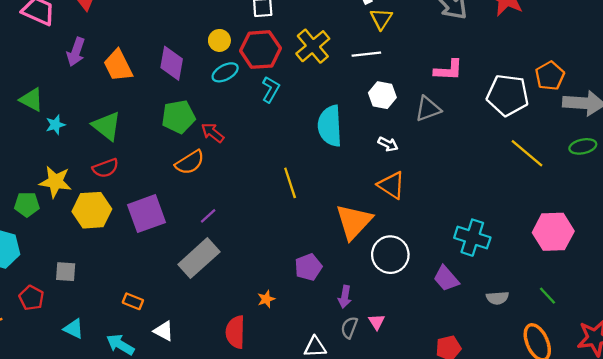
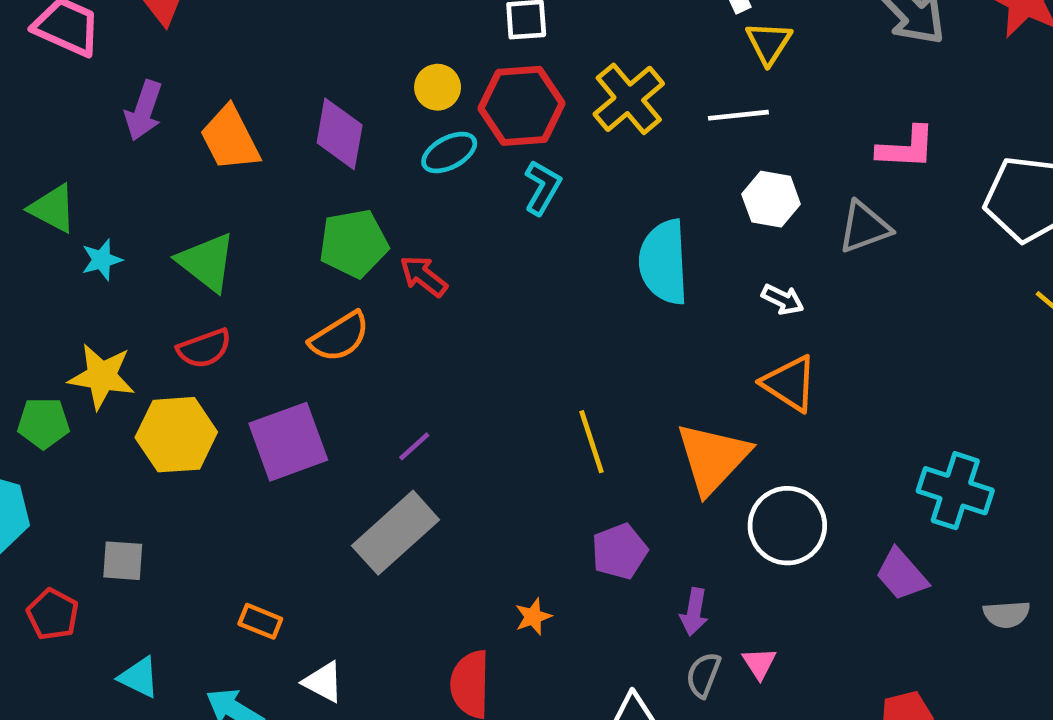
orange semicircle: (190, 162) -> (340, 337), moved
yellow line: (290, 183) -> (591, 442), moved

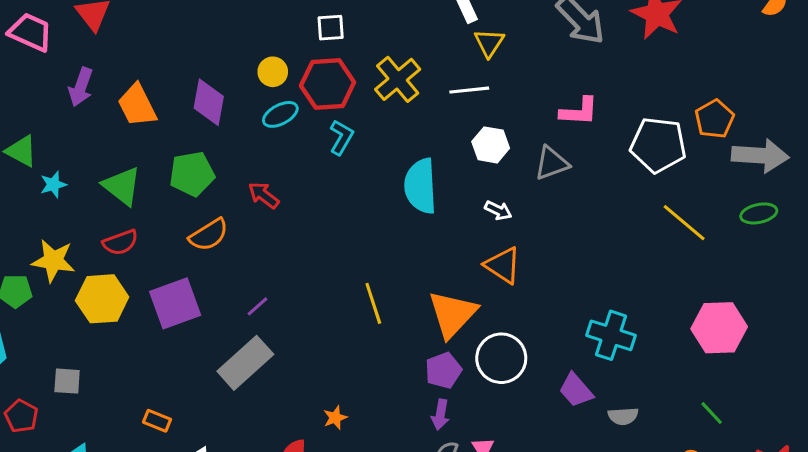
green pentagon: (354, 243) -> (192, 174), moved
purple pentagon: (619, 551) -> (443, 370), moved
gray semicircle: (1007, 614) -> (623, 416), moved

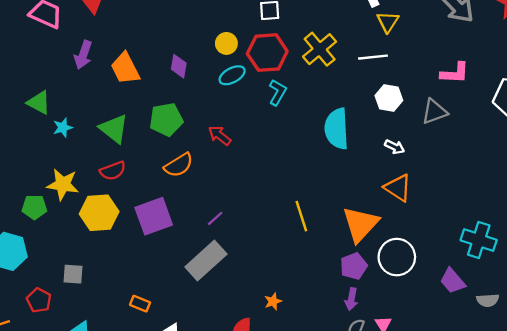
purple diamond: (209, 102) -> (179, 66), size x0.7

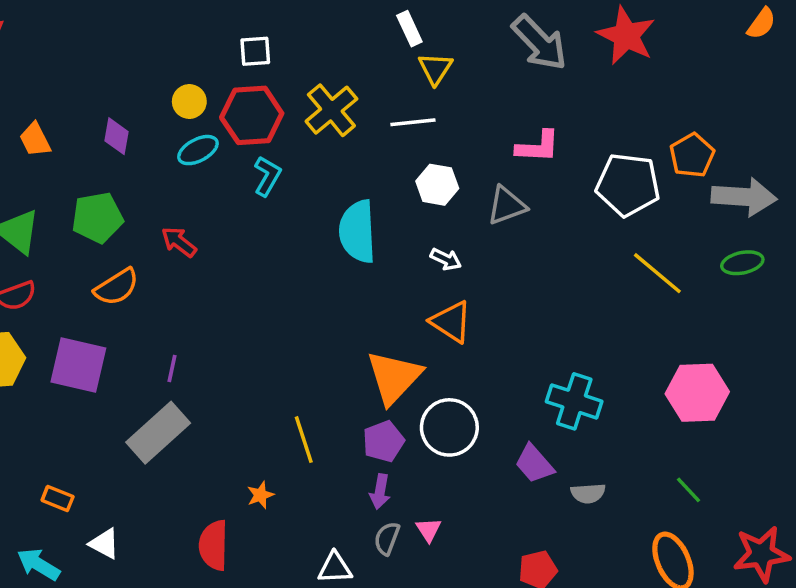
orange trapezoid: (125, 68) -> (35, 140), size x0.7
purple square: (154, 216) -> (78, 365), turned 33
yellow line: (301, 216) -> (304, 440), moved
purple line: (215, 218) -> (172, 368), turned -36

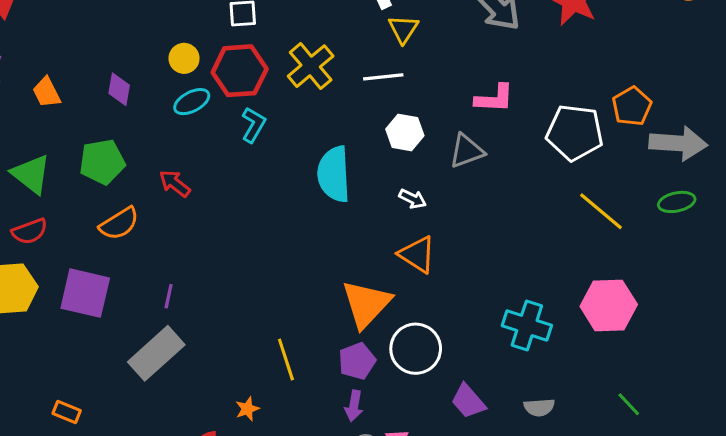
pink hexagon: (697, 393) -> (609, 305), moved
purple trapezoid: (534, 464) -> (468, 401), moved

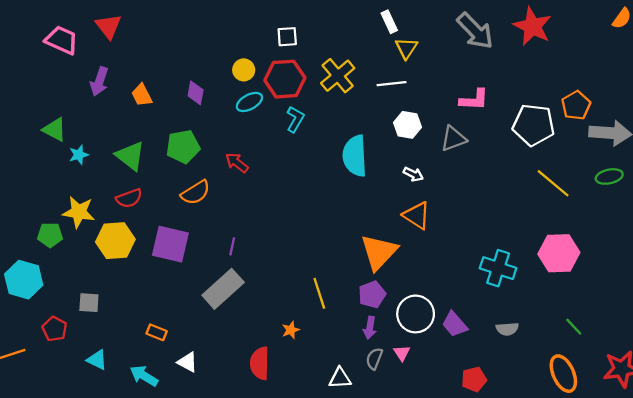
white circle: (416, 349) -> (416, 314), moved

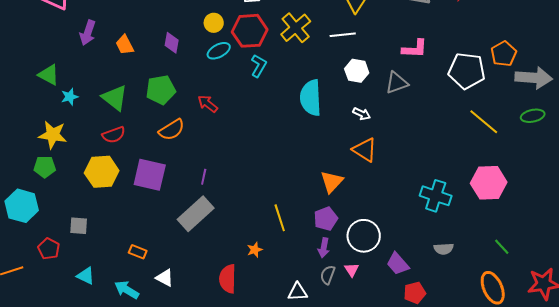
yellow star: (79, 212) -> (53, 135), moved
orange triangle: (379, 252) -> (332, 182), size x0.7
purple trapezoid: (455, 324) -> (398, 264), moved

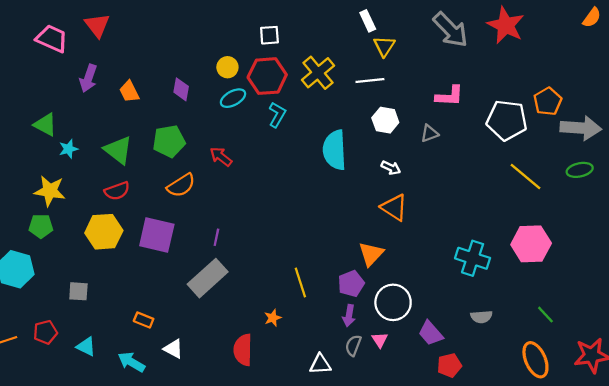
gray triangle: (397, 83) -> (430, 133), size x0.7
orange triangle: (332, 182) -> (371, 254), moved
red pentagon: (49, 249) -> (45, 332), moved, turned 30

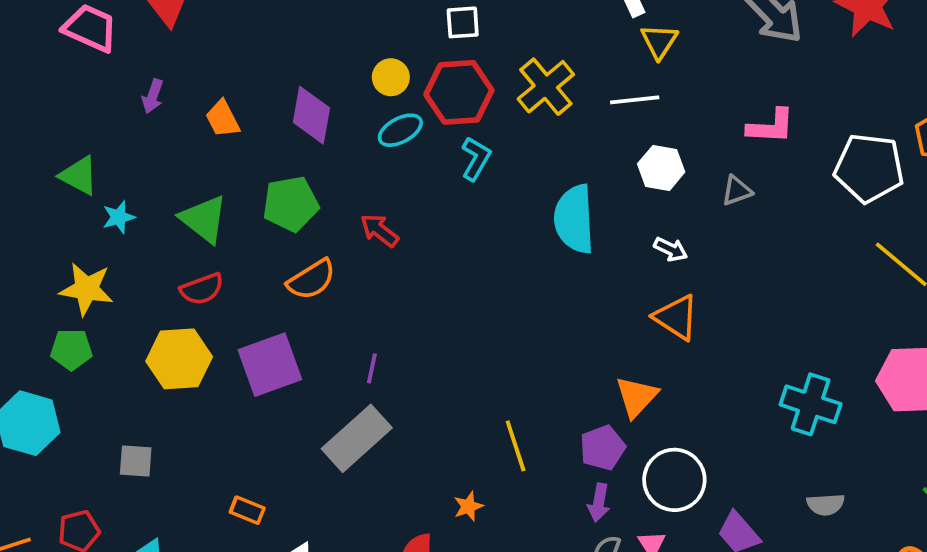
purple arrow: (88, 78) -> (153, 96), size x0.7
purple diamond: (181, 89) -> (311, 115), size x1.4
purple square: (157, 235) -> (270, 365), turned -33

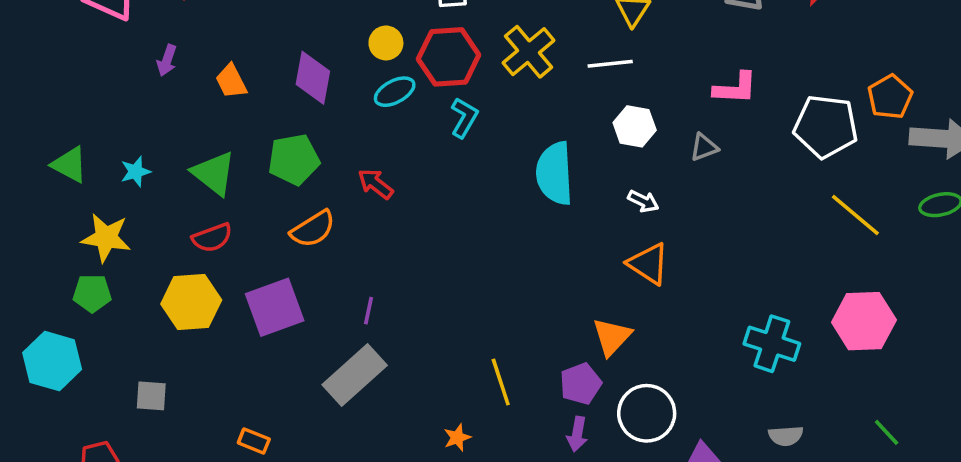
green triangle: (79, 176) -> (70, 165), moved

